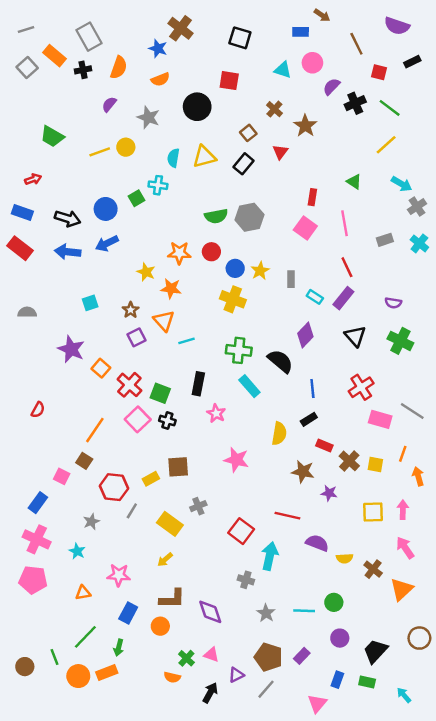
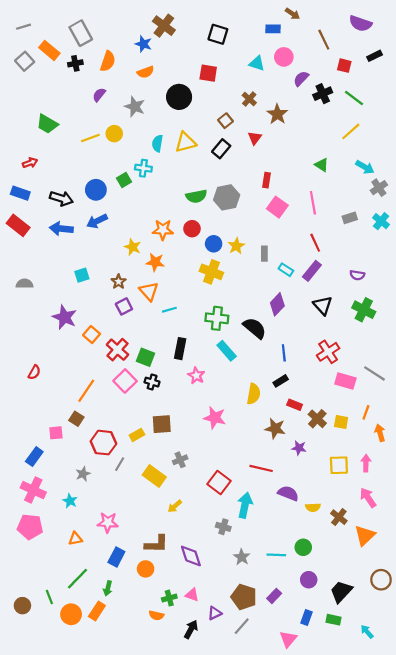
red rectangle: (312, 197) -> (267, 180), moved
pink square: (62, 476) -> (56, 433), turned -32
yellow arrow: (165, 560) -> (175, 506), moved
green cross: (186, 658) -> (169, 598), turned 32
orange rectangle: (107, 673) -> (97, 611), turned -36

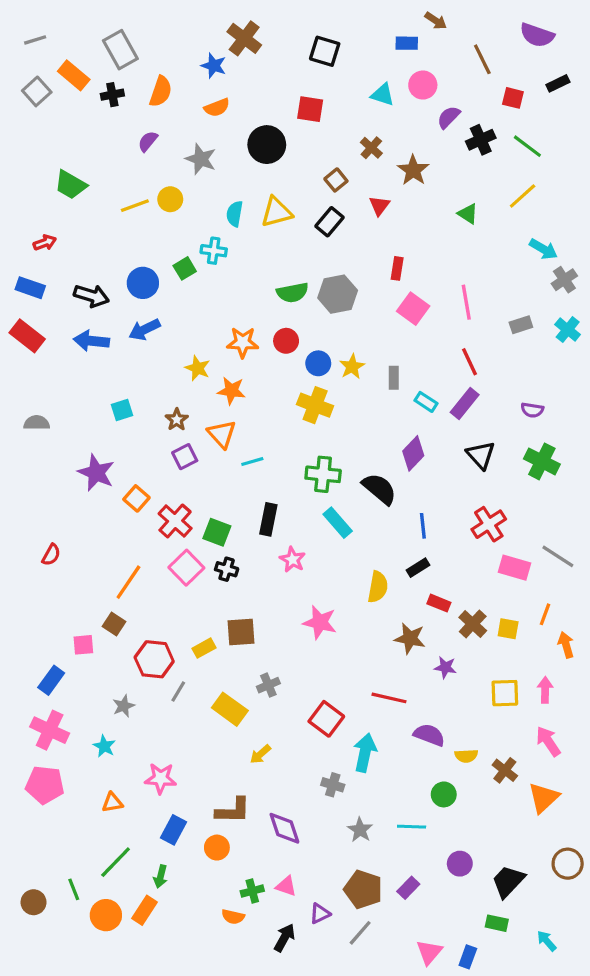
green triangle: (322, 165) -> (468, 214), moved
green circle: (303, 547) -> (444, 794), moved
blue rectangle: (306, 618) -> (468, 957), moved

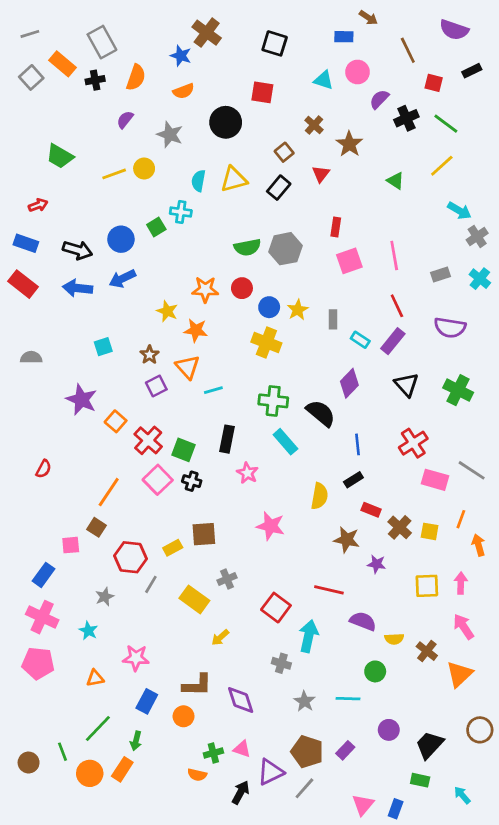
pink square: (413, 309) -> (349, 261), turned 35
purple semicircle: (532, 410) -> (450, 328), moved, size x1.6
purple triangle: (320, 914) -> (271, 772), size x1.5

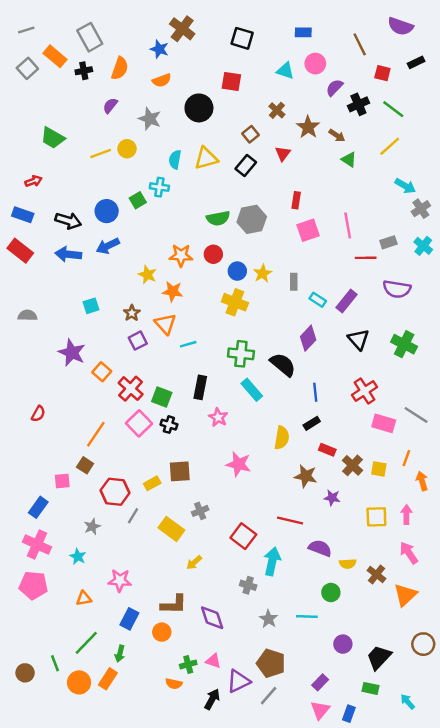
brown arrow: (368, 18) -> (337, 136), moved
red line: (397, 306) -> (366, 258), moved, turned -66
purple rectangle: (345, 750) -> (320, 682), moved

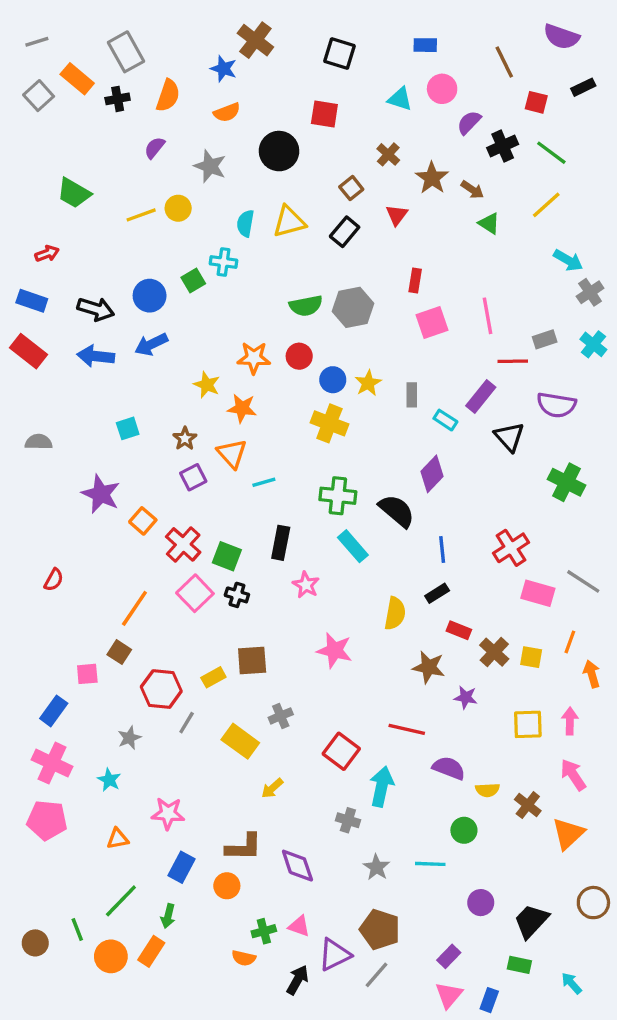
purple rectangle: (346, 301) -> (481, 397), moved
black triangle: (358, 339) -> (509, 437), moved

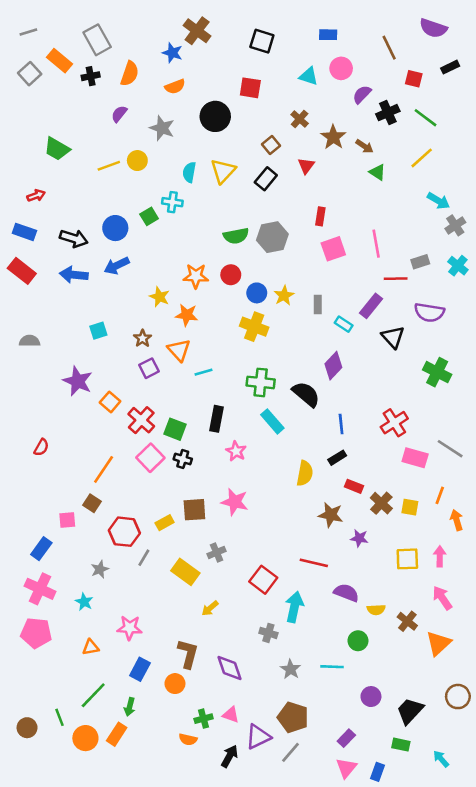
yellow triangle: (289, 222) -> (223, 171), turned -32
pink star: (334, 650) -> (235, 502), moved
brown L-shape: (244, 847) -> (188, 654), turned -76

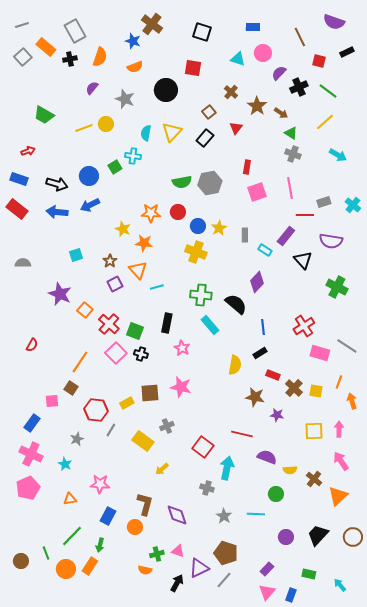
gray cross: (455, 225) -> (293, 154), moved, turned -35
pink pentagon: (36, 633) -> (28, 488), turned -30
black trapezoid: (410, 711) -> (318, 535), moved

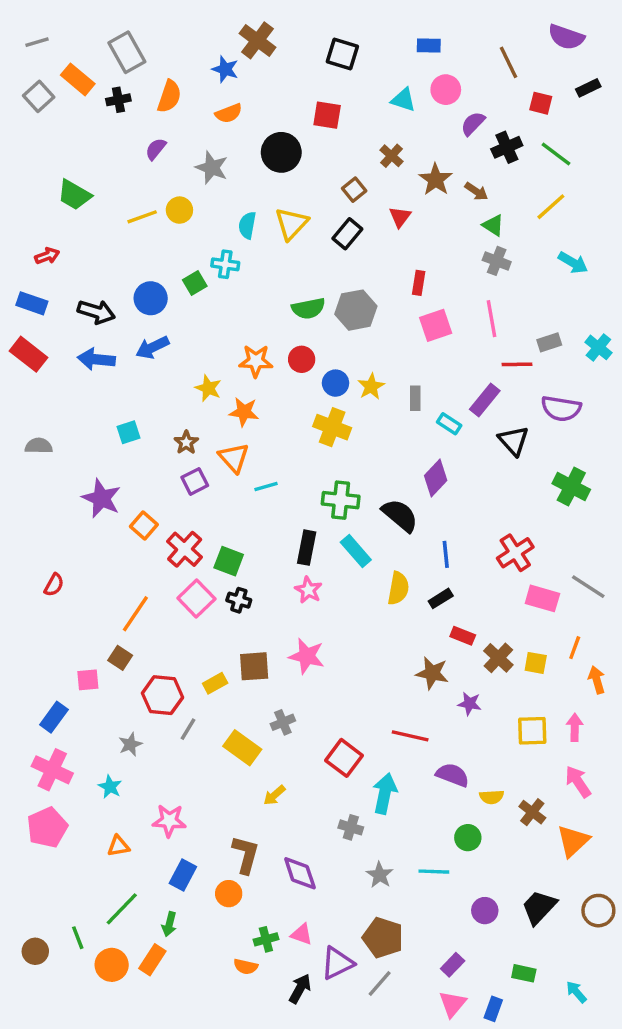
black rectangle: (167, 323) -> (307, 548), moved
yellow semicircle: (235, 365) -> (398, 588), moved

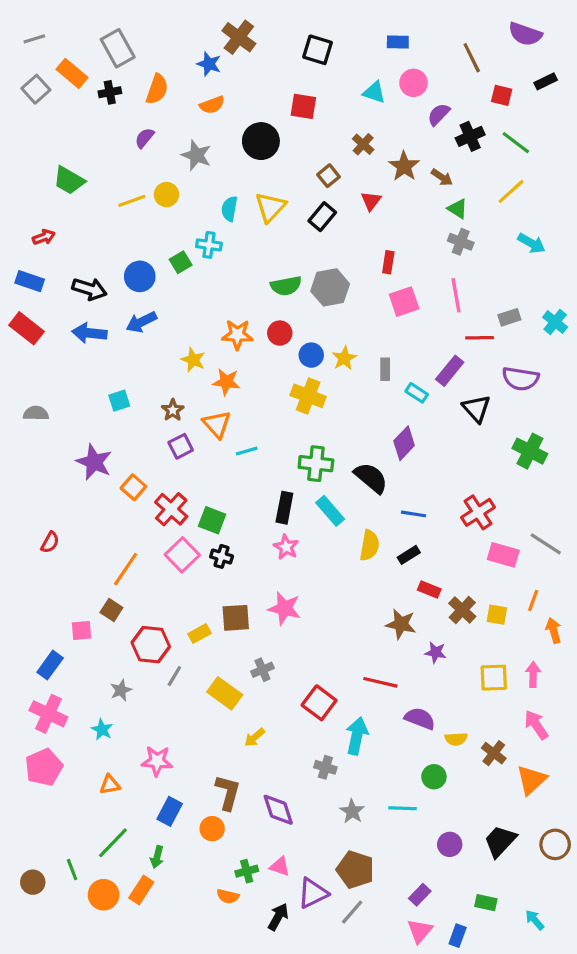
blue line: (446, 554) -> (414, 514), turned -75

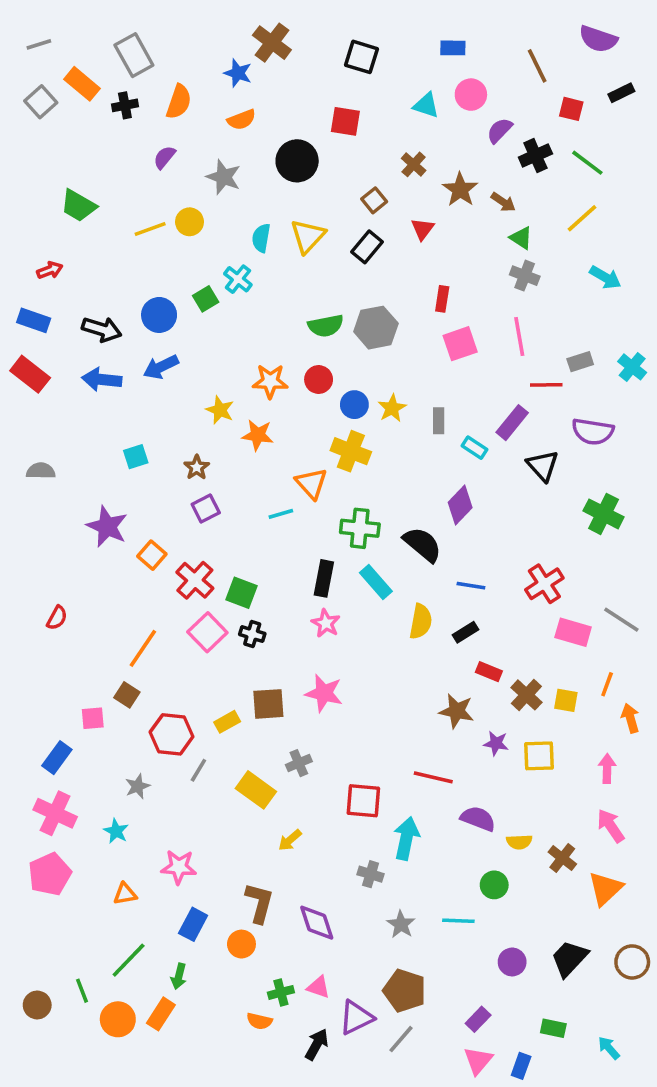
cyan cross: (209, 245) -> (238, 279), turned 30
orange triangle: (217, 424) -> (311, 483), moved
yellow square: (494, 678) -> (539, 756), moved
red square: (319, 703) -> (363, 801), turned -32

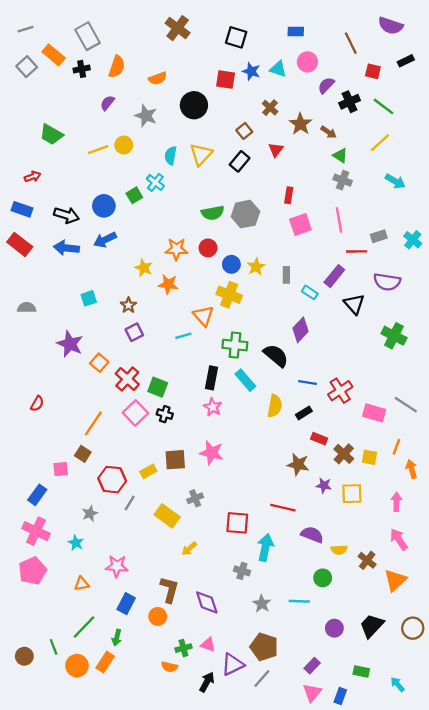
blue star: (238, 73) -> (251, 71), moved
red cross: (544, 584) -> (340, 391), moved

